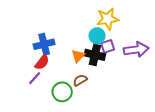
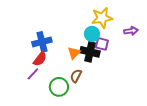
purple square: (108, 46) -> (102, 44), turned 32
purple arrow: (136, 50) -> (131, 31), moved, size x0.6
brown semicircle: (80, 80) -> (76, 76), turned -32

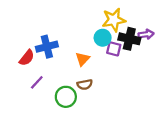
black cross: (90, 52) -> (129, 39), moved
red semicircle: (40, 59) -> (27, 58), moved
brown semicircle: (76, 76) -> (85, 85), turned -128

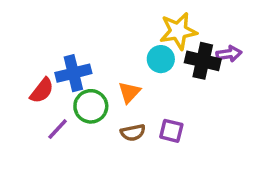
purple square: (114, 49) -> (171, 131), moved
green circle: (66, 97) -> (91, 106), moved

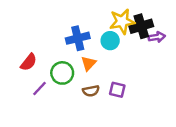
black cross: (203, 61) -> (141, 26), moved, turned -30
blue cross: (73, 73) -> (78, 38), moved

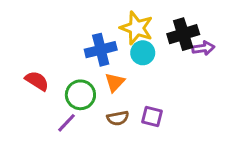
yellow star: (122, 21) -> (136, 28), moved, turned 30
red semicircle: (29, 62) -> (37, 81), turned -96
purple line: (39, 89) -> (66, 123), moved

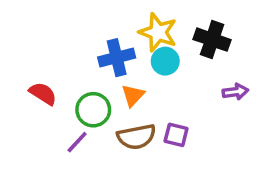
black cross: (183, 34) -> (212, 40), turned 36
purple arrow: (203, 48) -> (235, 92), moved
brown semicircle: (118, 118) -> (136, 137), size x1.5

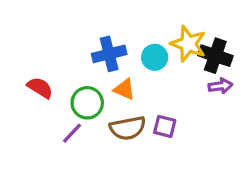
yellow star: (158, 32) -> (188, 44), moved
black cross: (212, 40) -> (215, 56), moved
orange triangle: (133, 95) -> (124, 89), turned -50

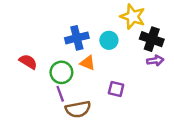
yellow star: (188, 44) -> (133, 17), moved
brown semicircle: (128, 128) -> (78, 109), moved
purple line: (72, 133) -> (60, 94), moved, turned -63

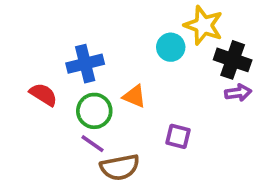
blue cross: (77, 38) -> (85, 64), moved
cyan circle: (109, 40) -> (171, 47), moved
purple line: (60, 94) -> (92, 144), turned -35

